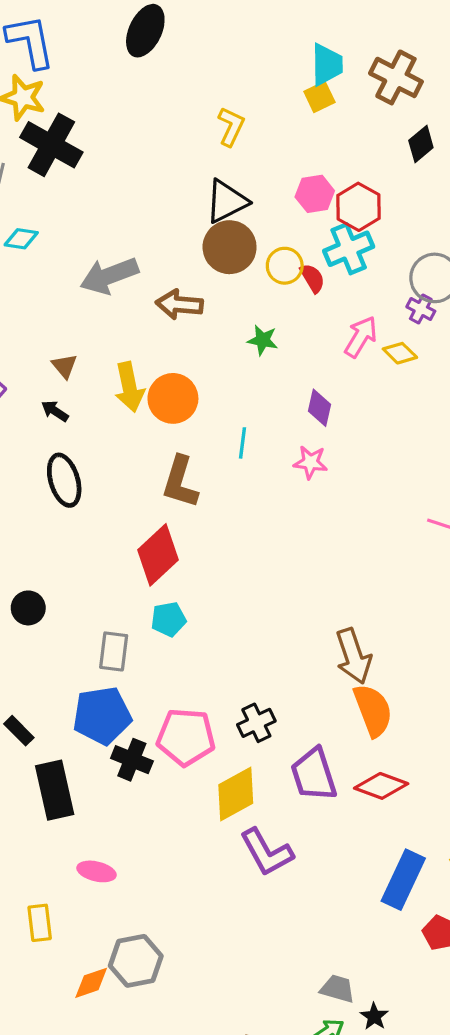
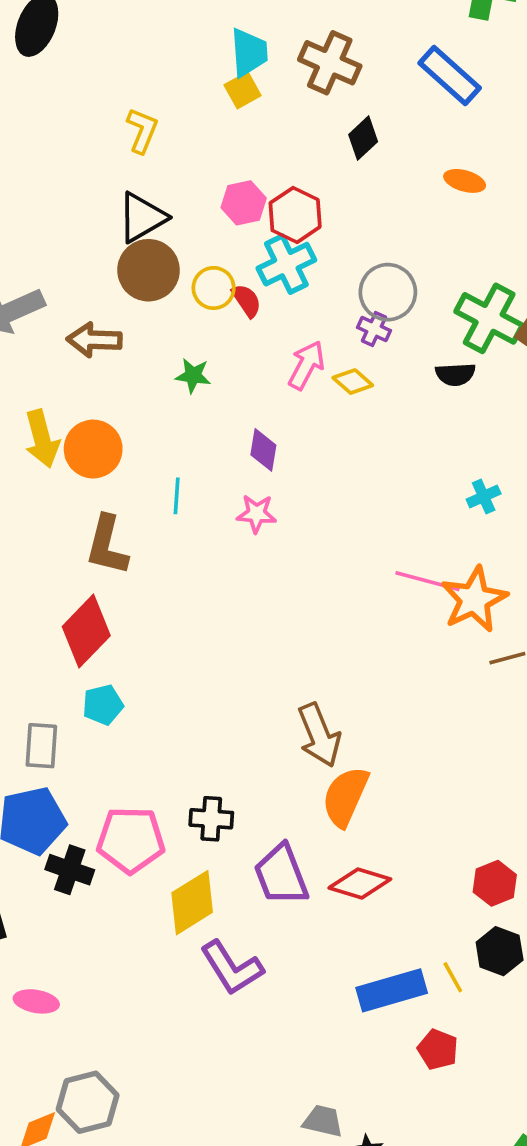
orange semicircle: (373, 710) -> (345, 797), turned -132
black cross: (256, 723) -> (211, 819), turned 33
blue rectangle: (403, 880) -> (392, 990), turned 52

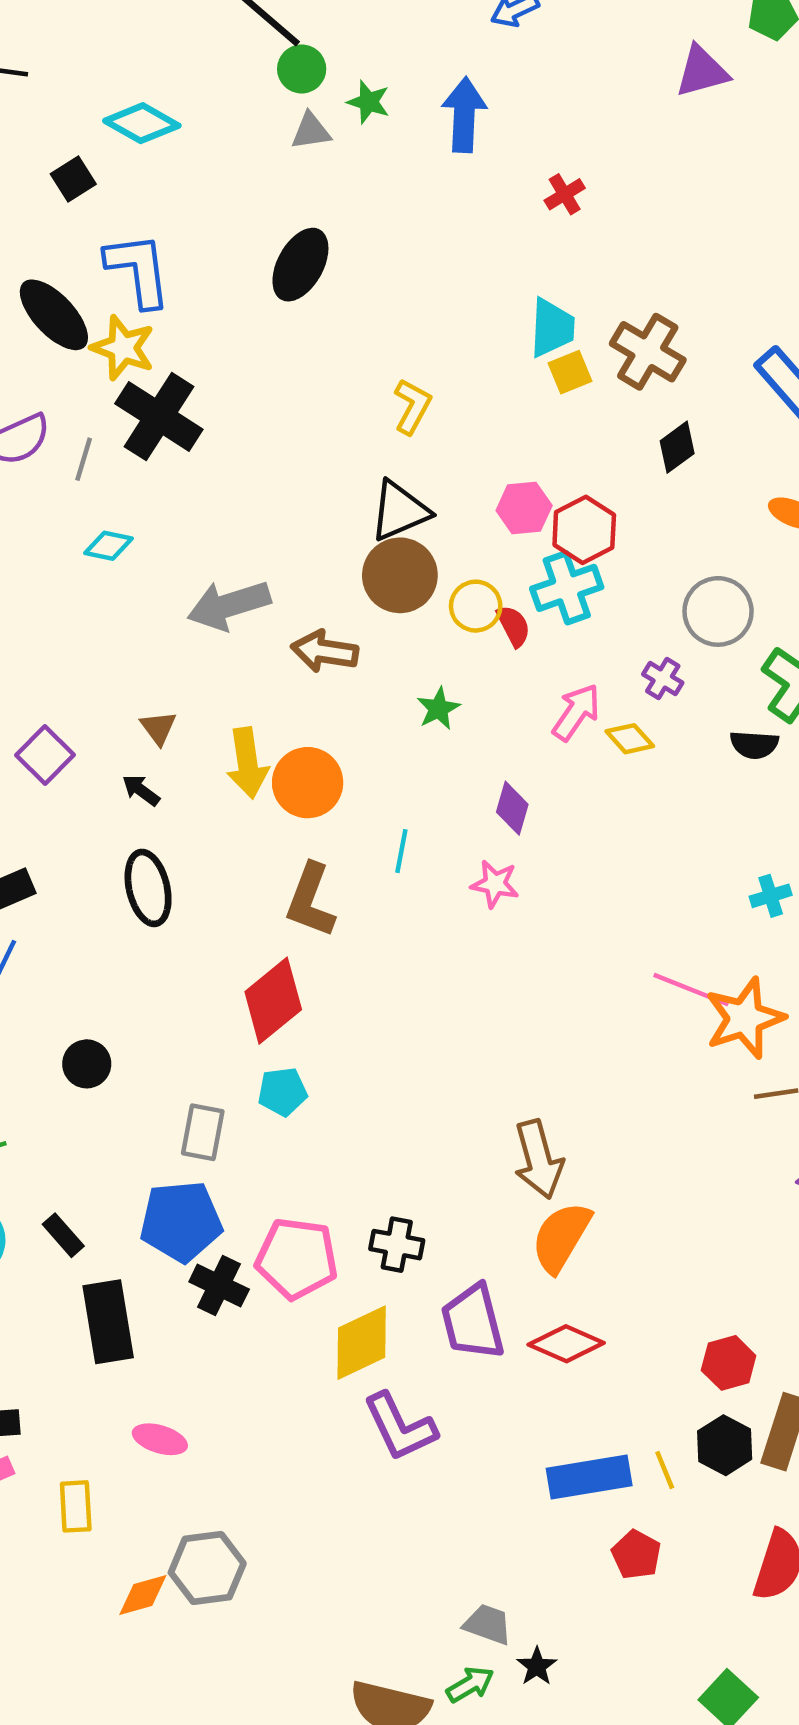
yellow square: (243, 90) -> (570, 372), moved
gray circle: (388, 292) -> (718, 611), moved
green star: (193, 376) -> (438, 709), turned 30

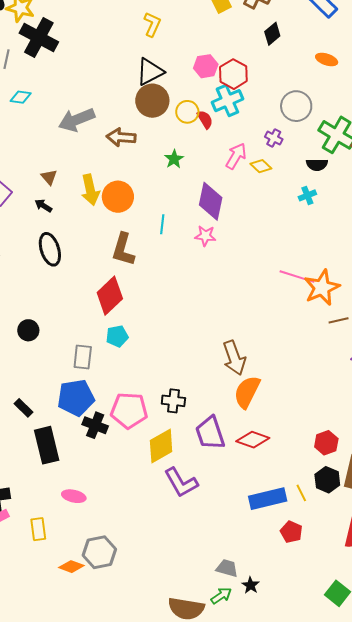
purple diamond: (512, 808) -> (211, 201), size x1.6
cyan cross: (771, 896) -> (307, 195), moved
orange diamond: (143, 1595) -> (71, 567), turned 40

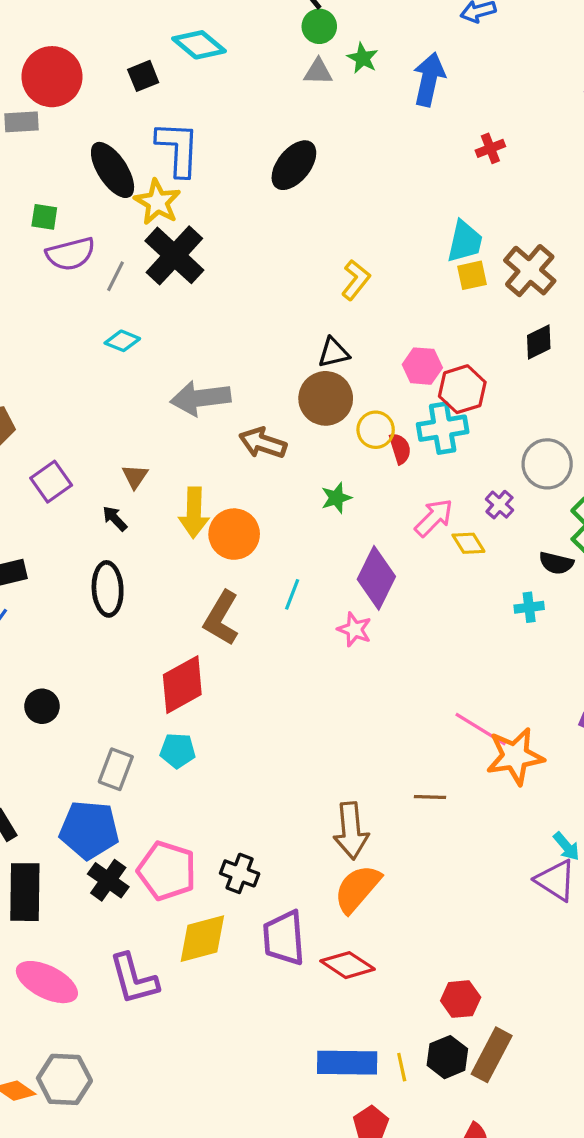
black triangle: (150, 72) -> (333, 353), size x0.7
brown line: (339, 320) -> (430, 797), moved
purple L-shape: (181, 483) -> (134, 979), moved
pink ellipse: (74, 496) -> (47, 982), size x1.6

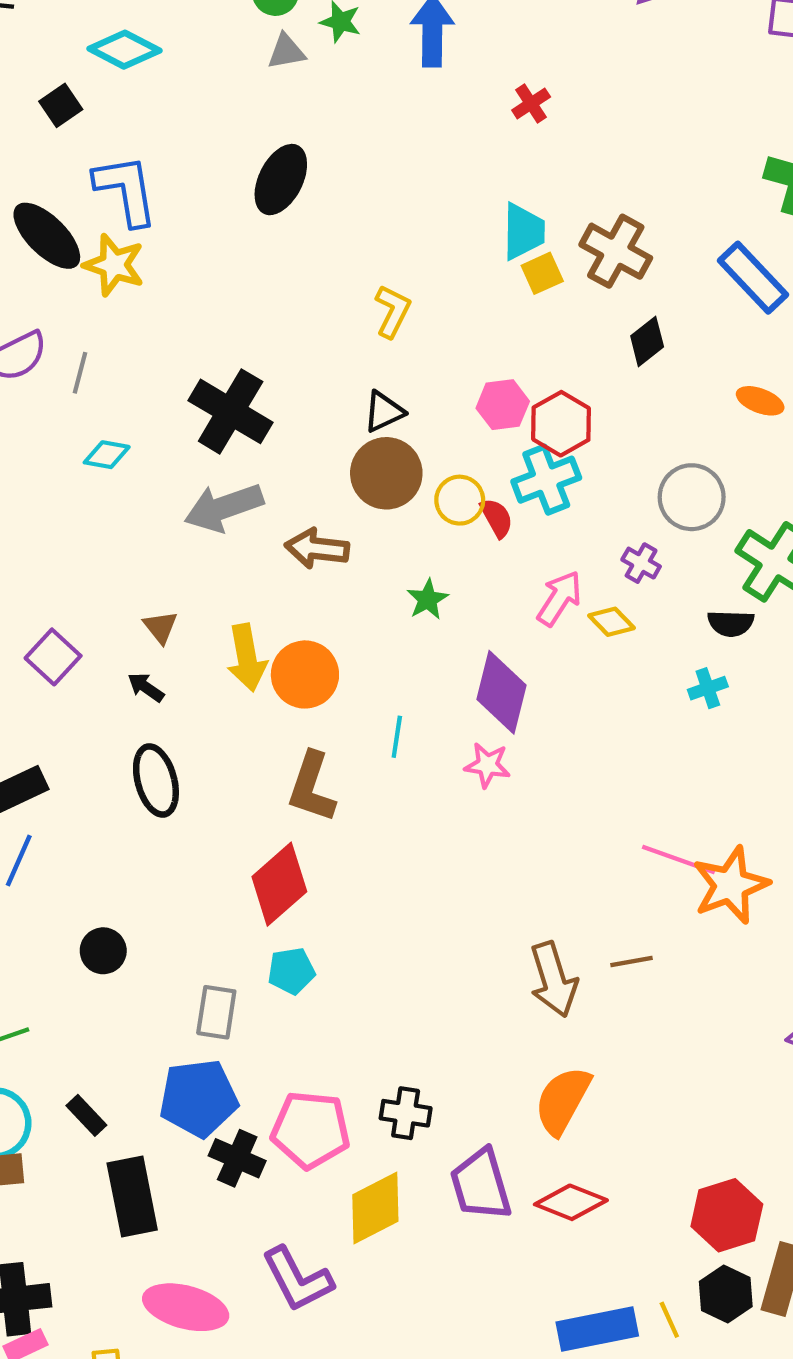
black cross: (174, 255) -> (231, 411), moved
brown arrow: (351, 831) -> (553, 980), moved
red hexagon: (461, 999) -> (727, 1215), size x1.4

